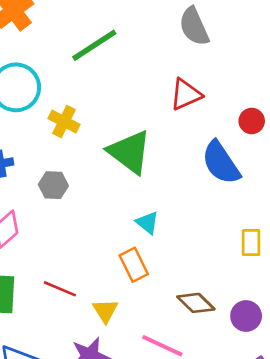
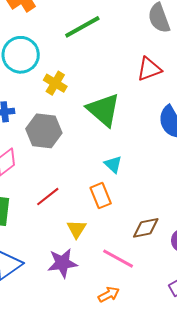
gray hexagon: (53, 185) -> (44, 131), size x1.6
red line: (60, 289) -> (48, 197), moved, turned -65
brown diamond: (196, 303) -> (146, 228), turned -60

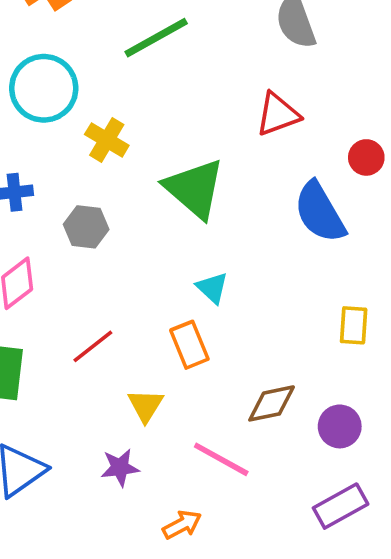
gray hexagon: (44, 131) -> (86, 227), size x0.7
purple star: (62, 263) -> (120, 468), size x0.7
orange arrow: (109, 294) -> (182, 525), moved

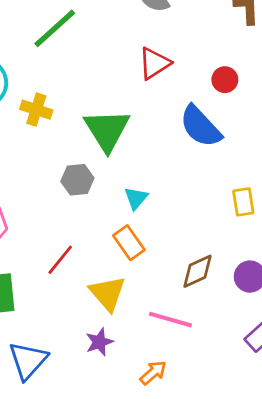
green triangle: (194, 188) -> (107, 130), turned 30
gray hexagon: (86, 227) -> (77, 180), moved
cyan triangle: (212, 288) -> (136, 198), turned 40
yellow triangle: (146, 405) -> (108, 293), size x1.4

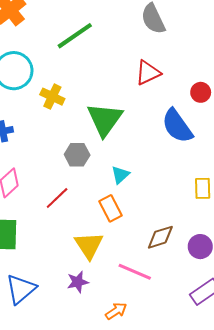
red line: (60, 260) -> (57, 198), moved

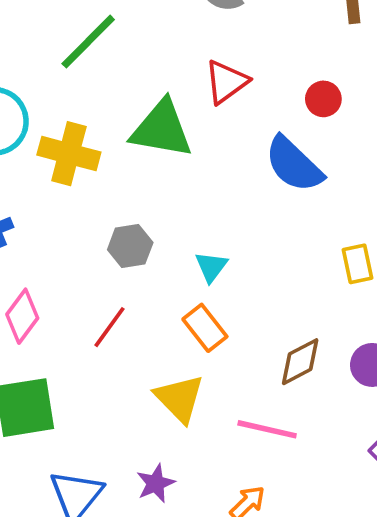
yellow cross: (52, 97) -> (69, 154), size x1.4
green triangle: (105, 119) -> (162, 129), moved, turned -45
purple star: (78, 282) -> (156, 483), moved

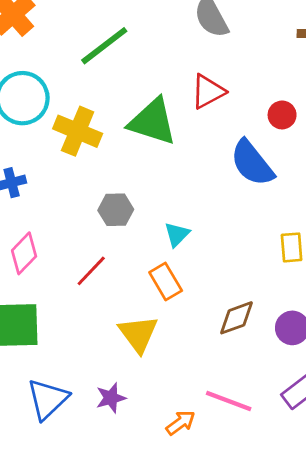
pink line: (267, 429) -> (229, 401), moved

